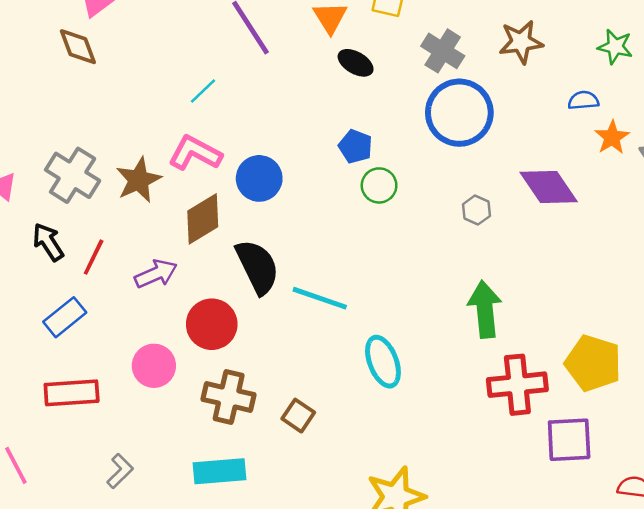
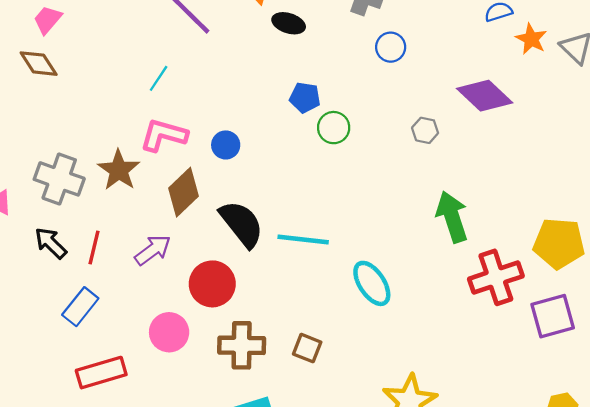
blue circle: (459, 113) -> (391, 47), size x0.5
blue circle: (259, 178) -> (226, 145), size x0.7

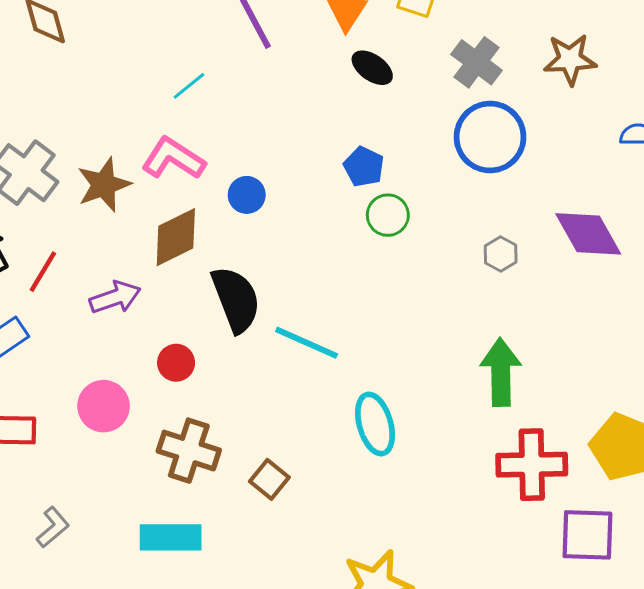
blue circle: (391, 47) -> (490, 137), size x1.8
red circle: (212, 284) -> (176, 363), size x0.6

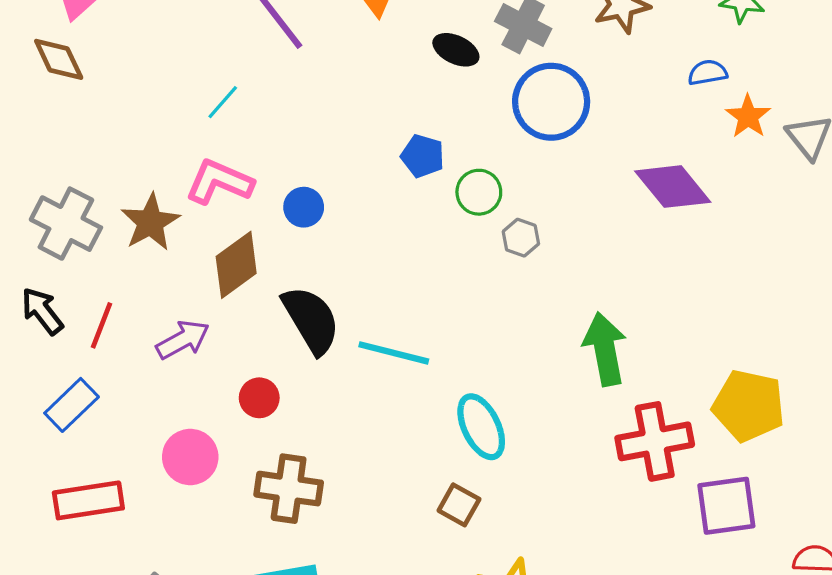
black ellipse: (372, 68) -> (456, 50), moved
green circle: (388, 215) -> (479, 192), moved
gray hexagon: (501, 254) -> (521, 238), moved
brown square: (269, 479) -> (459, 505), moved

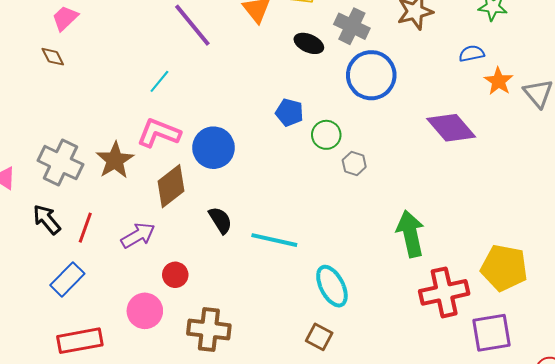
brown diamond: (59, 59) -> (53, 57), size x0.7
blue circle: (304, 207) -> (214, 148), size x1.6
black semicircle: (311, 320) -> (220, 220), size x0.6
red circle: (259, 398) -> (175, 275), moved

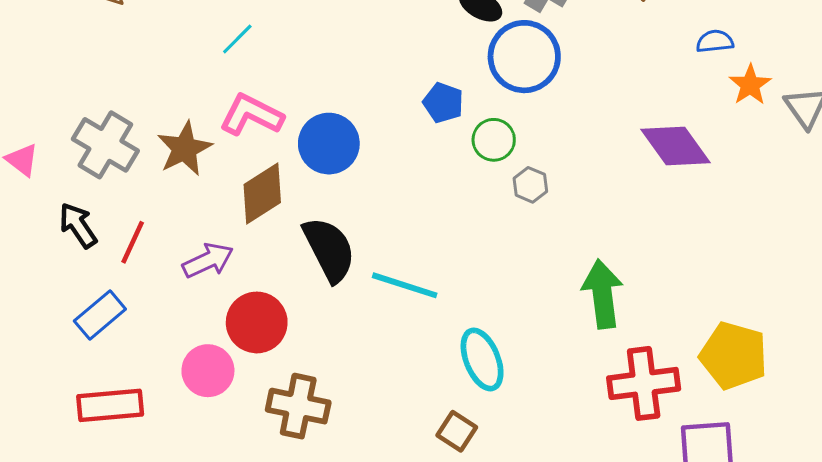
blue circle: (371, 75) -> (524, 57), moved
cyan line: (159, 81) -> (237, 39), moved
black semicircle: (220, 220) -> (329, 249), size x1.6
red circle: (175, 275) -> (257, 322), size x1.6

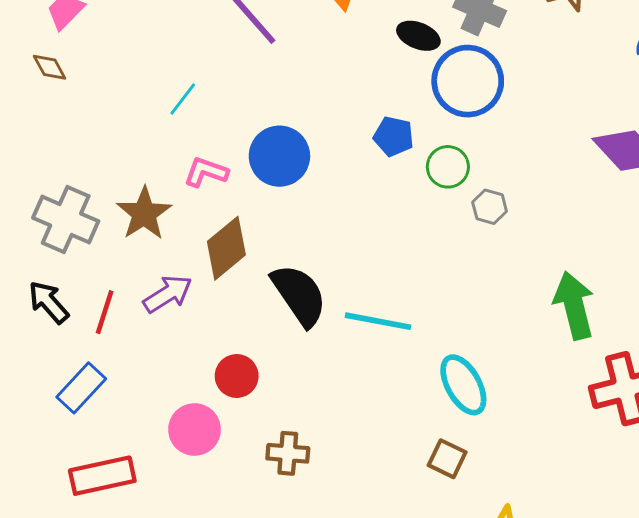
pink L-shape: (251, 115) -> (206, 172), size x0.7
blue circle: (329, 144) -> (279, 156), moved
purple arrow: (208, 260) -> (168, 294), moved
red circle: (257, 322) -> (237, 376), size x0.7
brown cross: (298, 406) -> (288, 453), size x0.7

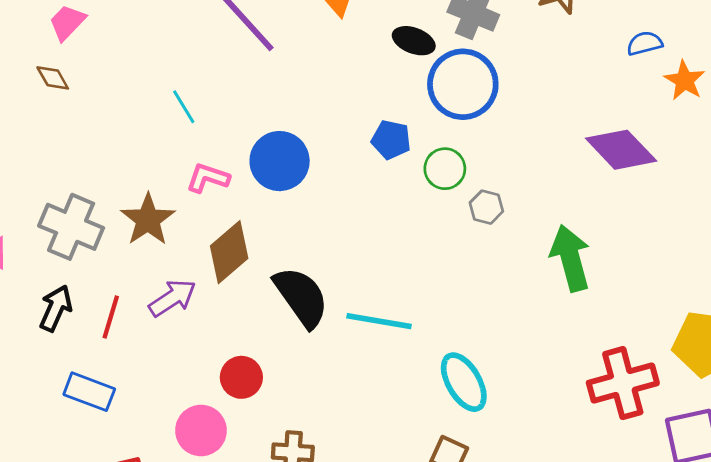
cyan line: (183, 99) -> (184, 107), turned -68
black arrow: (49, 302) -> (56, 308), turned 66
green arrow: (574, 305) -> (570, 258), moved
blue rectangle: (81, 388) -> (89, 392), turned 69

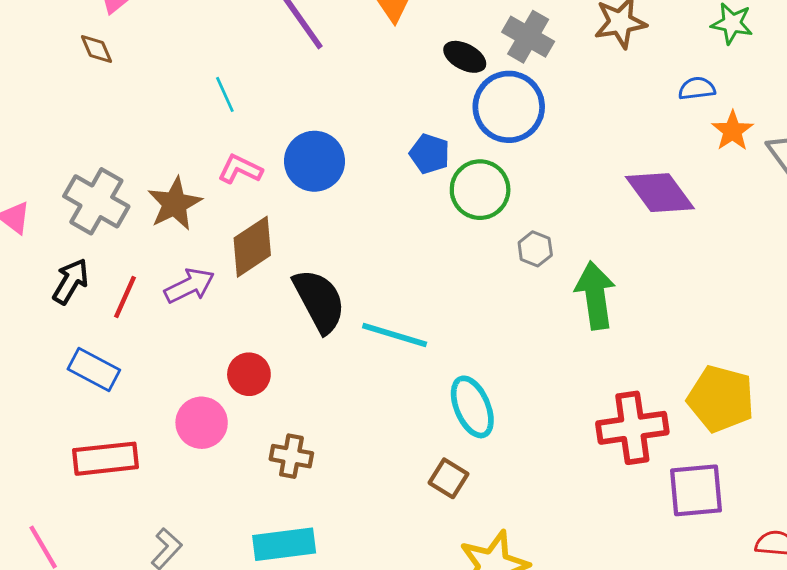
green circle: (445, 169) -> (480, 190), size x1.4
gray hexagon: (486, 207) -> (535, 249), moved

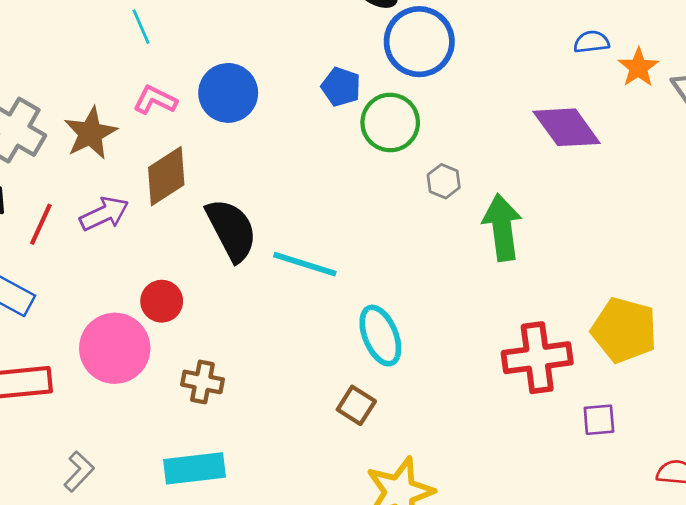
blue semicircle: (697, 88) -> (592, 42), moved
pink circle: (202, 423) -> (115, 348), size x1.4
purple square: (696, 490) -> (599, 420), size x0.6

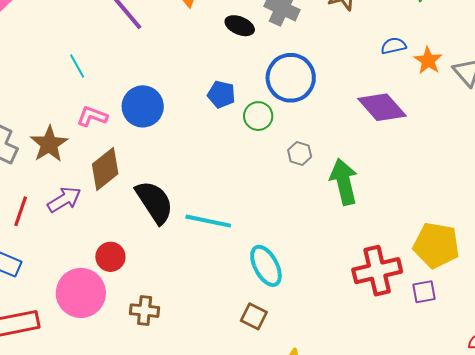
blue circle: (419, 42) -> (291, 78), moved
green circle: (390, 123) -> (258, 116), size x0.7
purple square: (599, 420) -> (424, 292), moved

